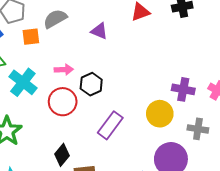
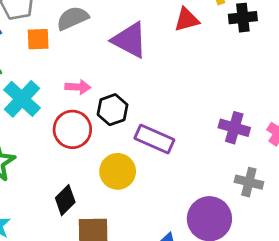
purple triangle: (99, 31) -> (130, 40), size x1.6
yellow circle: (160, 114) -> (118, 171), moved
purple rectangle: (110, 125) -> (154, 139), moved, turned 72

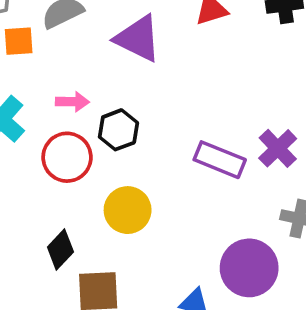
purple cross: (234, 128) -> (278, 148), turned 32
purple rectangle: (154, 139) -> (220, 160), moved

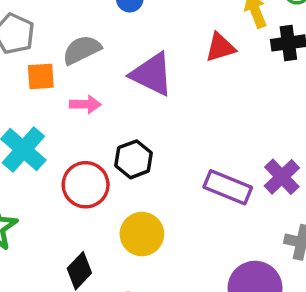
pink arrow: (72, 102) -> (85, 104), moved

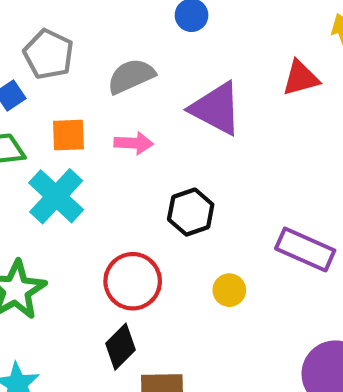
orange square: (41, 76) -> (68, 135), moved
red circle: (86, 185) -> (133, 281), moved
yellow circle: (142, 234) -> (229, 290), moved, size x0.6

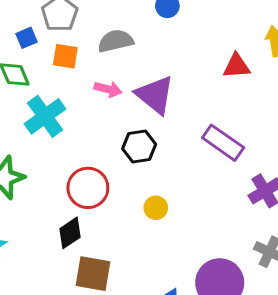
purple triangle: (216, 108) -> (155, 95), moved
orange square: (68, 135) -> (65, 56), moved
purple rectangle: (305, 249) -> (223, 143), moved

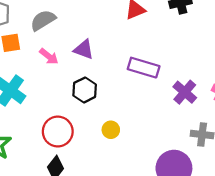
pink arrow: (108, 89) -> (49, 56), turned 42
purple triangle: (155, 95) -> (84, 50), size x0.7

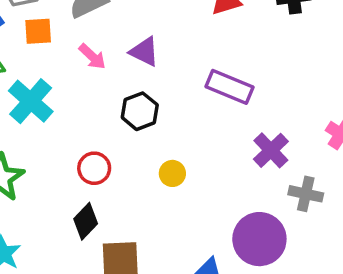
purple cross: (185, 92) -> (271, 150), moved
red circle: (58, 132) -> (94, 168), size x0.7

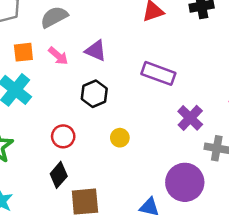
orange square: (38, 31) -> (23, 52), moved

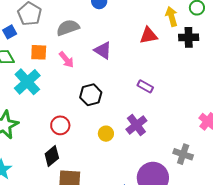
purple triangle: (96, 51) -> (103, 50), moved
purple rectangle: (158, 73) -> (145, 86), size x0.6
purple cross: (190, 118) -> (136, 125), moved

